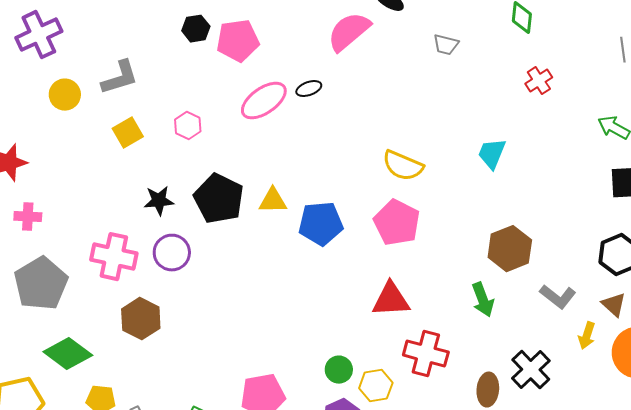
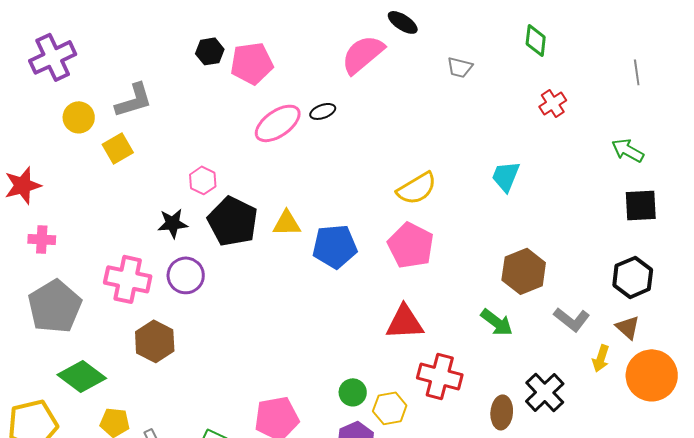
pink hexagon: (188, 126) -> (203, 180), moved
yellow square: (128, 133) -> (118, 148), moved
yellow semicircle: (403, 166) -> (417, 188), turned -54
green arrow: (483, 300) -> (497, 322), turned -32

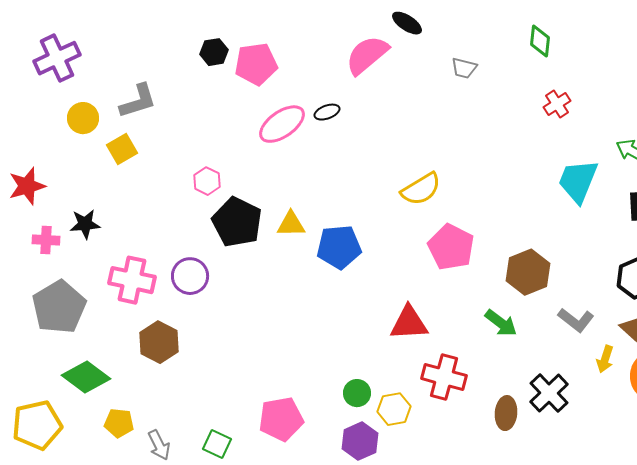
cyan trapezoid: (506, 176) -> (578, 181), moved, size x1.4
black star: (173, 223) -> (85, 224), moved
pink pentagon: (411, 245) -> (451, 247), moved

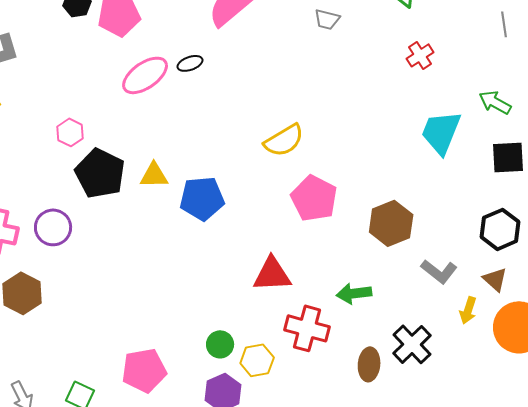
green arrow: (501, 323) -> (354, 293), moved, turned 136

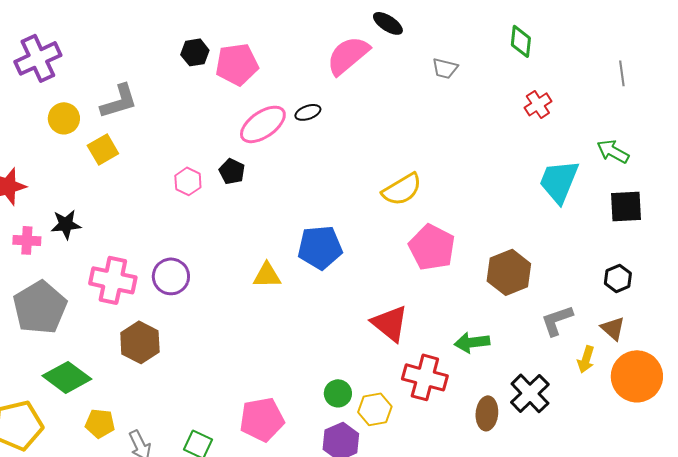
black pentagon: (100, 173) -> (232, 171), moved, size x0.5
yellow triangle: (154, 175) -> (267, 275), moved
black hexagon: (500, 229) -> (618, 278), size x0.7
gray L-shape: (439, 271) -> (557, 320), turned 123
red triangle: (272, 274) -> (390, 323), turned 42

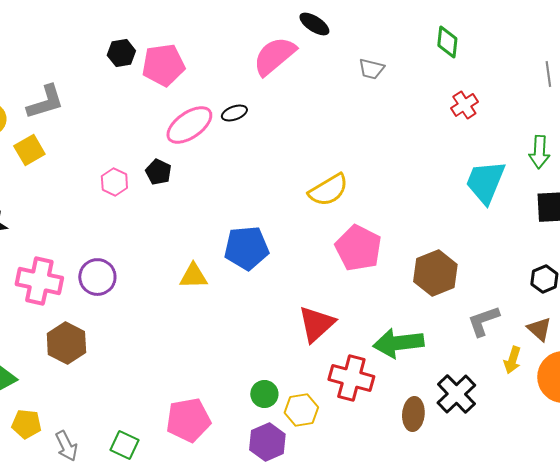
green arrow: (613, 151) -> (539, 152), turned -116
red triangle: (390, 323) -> (316, 324), turned 39
green arrow: (472, 342) -> (398, 343), size x1.4

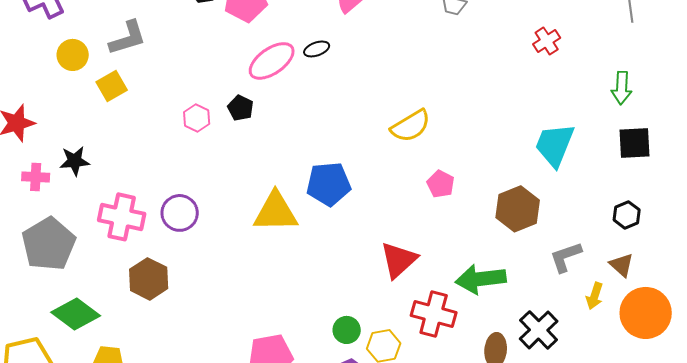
cyan trapezoid: (485, 182) -> (555, 145), moved
pink pentagon: (358, 248) -> (441, 184), size x0.6
yellow triangle: (193, 276) -> (276, 212), size x1.6

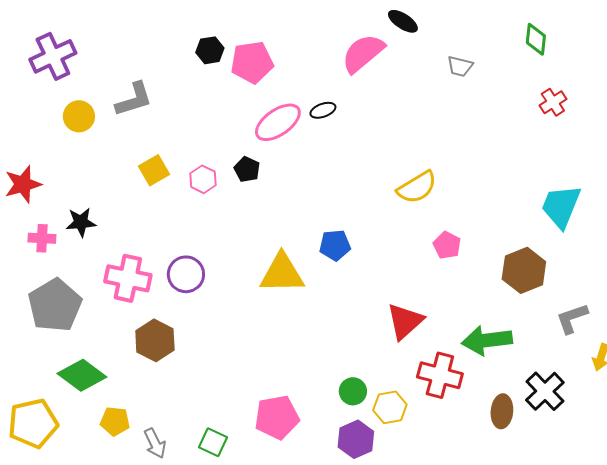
yellow square: (112, 86) -> (154, 170), moved
blue pentagon: (329, 184) -> (335, 245), size x0.7

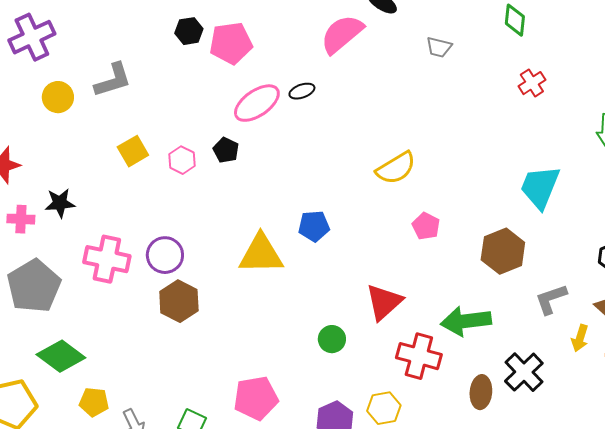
brown hexagon: (155, 340) -> (179, 301), moved
green circle: (353, 391) -> (332, 339), moved
yellow hexagon: (390, 407) -> (384, 408), moved

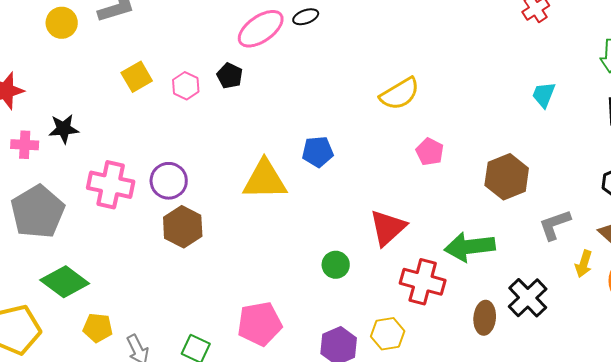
cyan trapezoid: (540, 187) -> (544, 95), moved, size x0.6

